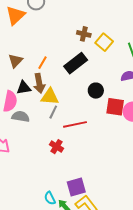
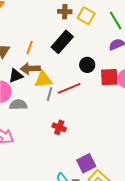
brown arrow: (39, 83) -> (30, 69), turned 108
red line: (75, 124) -> (69, 88), moved

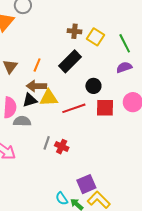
black triangle: (16, 76) -> (30, 100), moved
red square: (109, 77) -> (105, 108), moved
gray line: (49, 94) -> (47, 143), moved

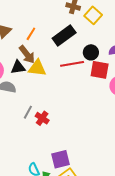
brown arrow: (36, 86) -> (27, 54), turned -138
black circle: (93, 86) -> (91, 52), moved
red line: (74, 108) -> (72, 64), moved
red square: (105, 108) -> (100, 70), moved

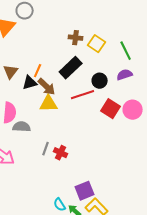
brown arrow: (27, 54) -> (47, 87), moved
black triangle: (18, 67) -> (30, 83), moved
red square: (100, 70) -> (111, 109), moved, turned 30

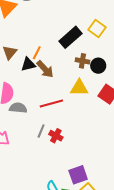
brown cross: (76, 38) -> (82, 61), moved
black rectangle: (71, 68) -> (71, 37), moved
red line: (83, 95) -> (51, 103), moved
yellow triangle: (49, 104) -> (79, 88), moved

